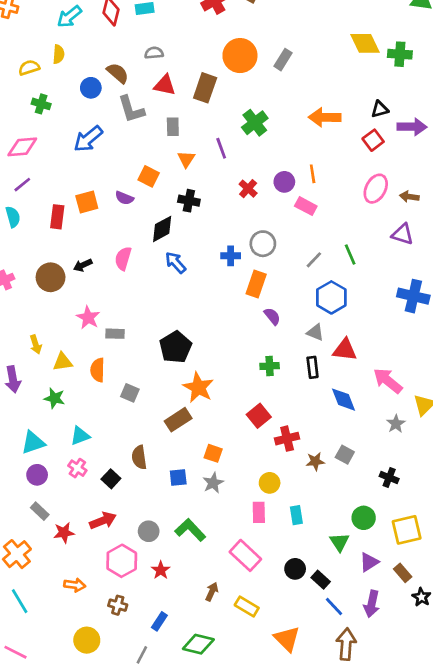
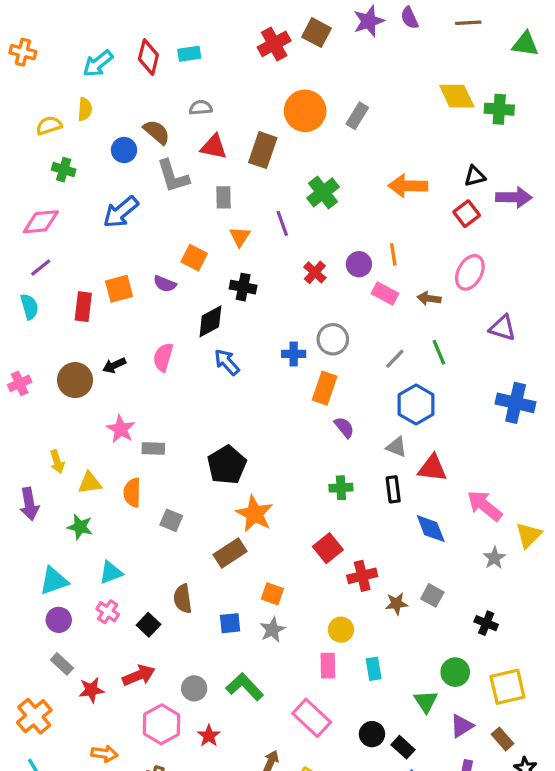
brown arrow: (409, 197) -> (429, 298), moved

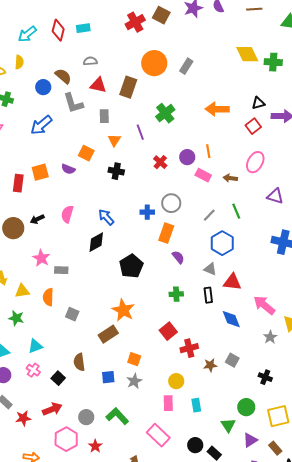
black diamond: (210, 321) -> (96, 242), moved
black pentagon: (227, 465) -> (131, 266), moved

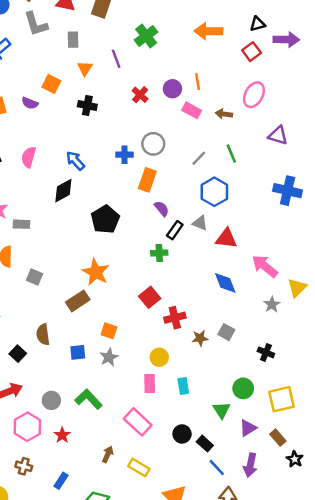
black rectangle: (208, 295) -> (175, 230), moved, turned 42

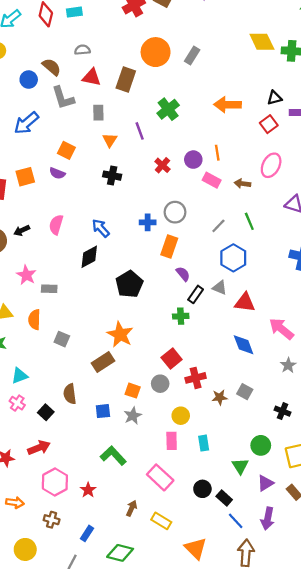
orange square: (51, 84) -> (66, 150), moved
gray circle: (51, 400) -> (160, 384), moved

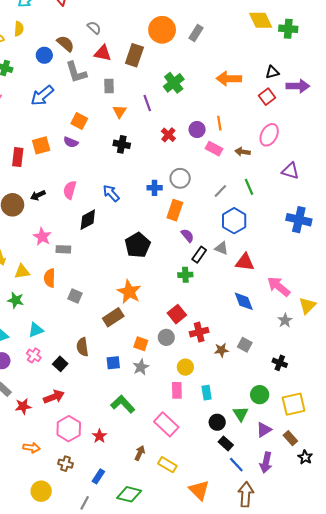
gray semicircle: (82, 50) -> (94, 28), turned 48
black diamond: (89, 257) -> (88, 220), moved
black circle: (202, 489) -> (217, 422), moved

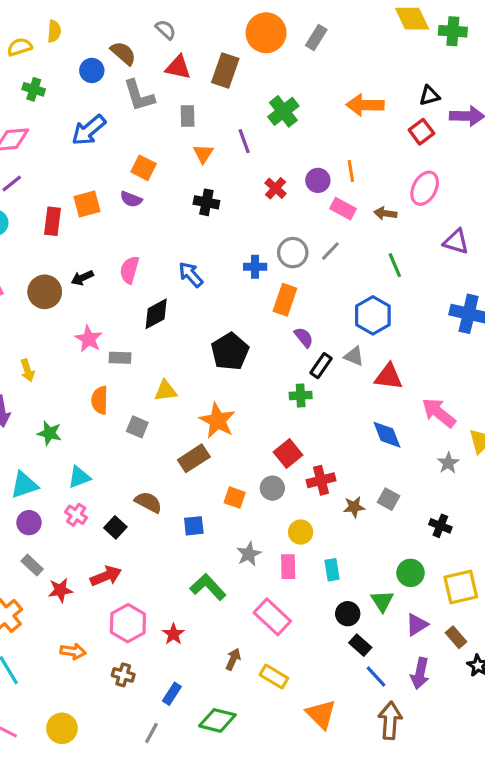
gray line: (220, 191) -> (330, 251), moved
yellow triangle: (22, 272) -> (166, 391), moved
brown semicircle: (82, 347) -> (148, 502), turned 126
gray star: (141, 367) -> (249, 554), moved
yellow circle: (41, 491) -> (62, 728), moved

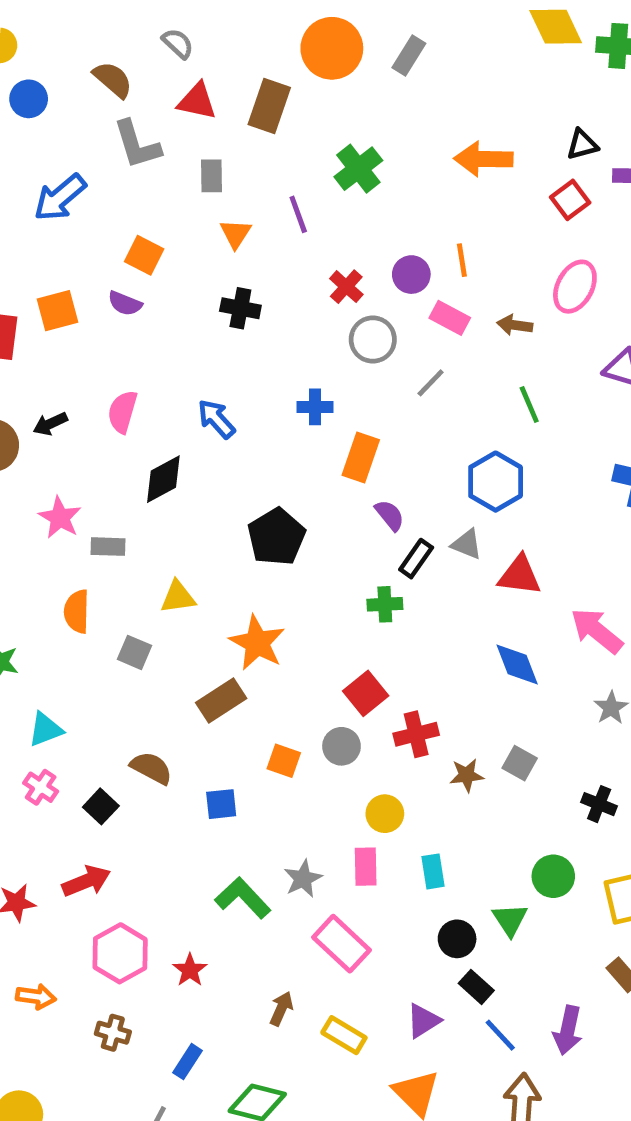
blue circle: (92, 70) -> (29, 99), moved
gray circle: (293, 253) -> (373, 340), moved
gray star: (249, 554) -> (303, 879), moved
purple triangle: (417, 625) -> (423, 1021), moved

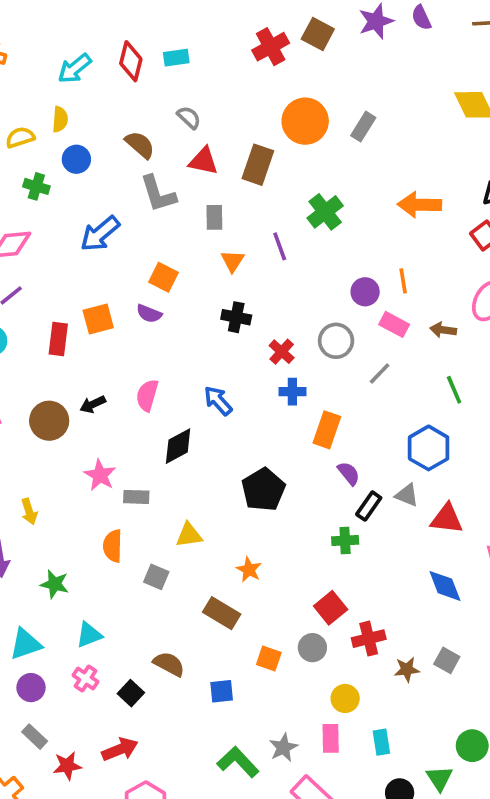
red cross: (346, 287) -> (282, 352), moved
orange star: (257, 643) -> (249, 570), size x0.6
brown rectangle: (221, 701) -> (222, 613), turned 64

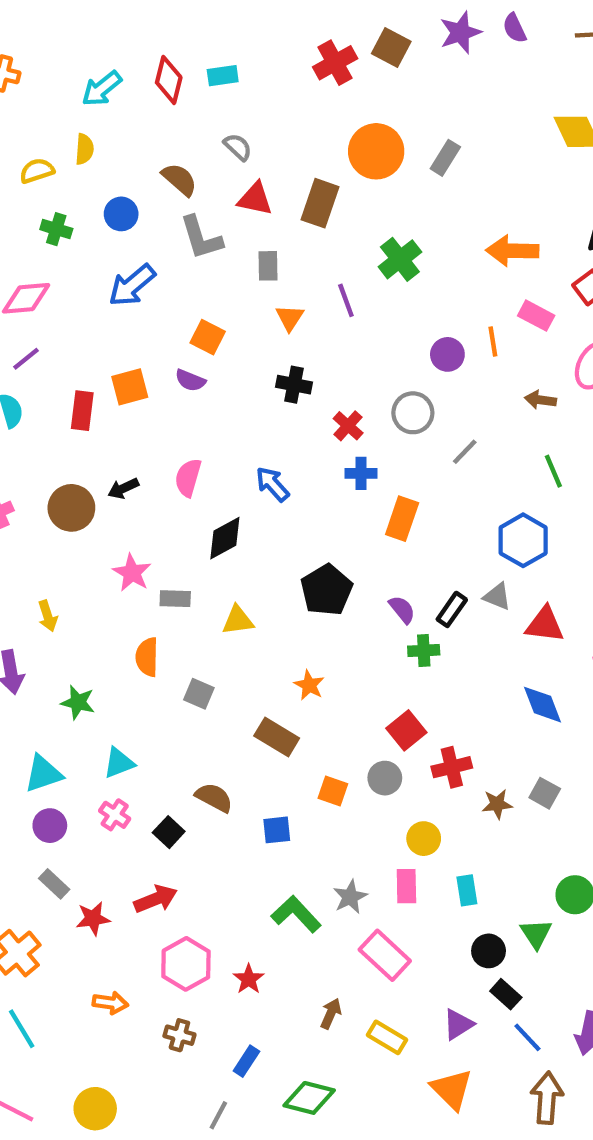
blue circle: (76, 159) -> (121, 214), moved
pink rectangle: (394, 324) -> (536, 316), moved
purple semicircle: (349, 473) -> (402, 609), moved
yellow triangle: (189, 535) -> (238, 620), moved

